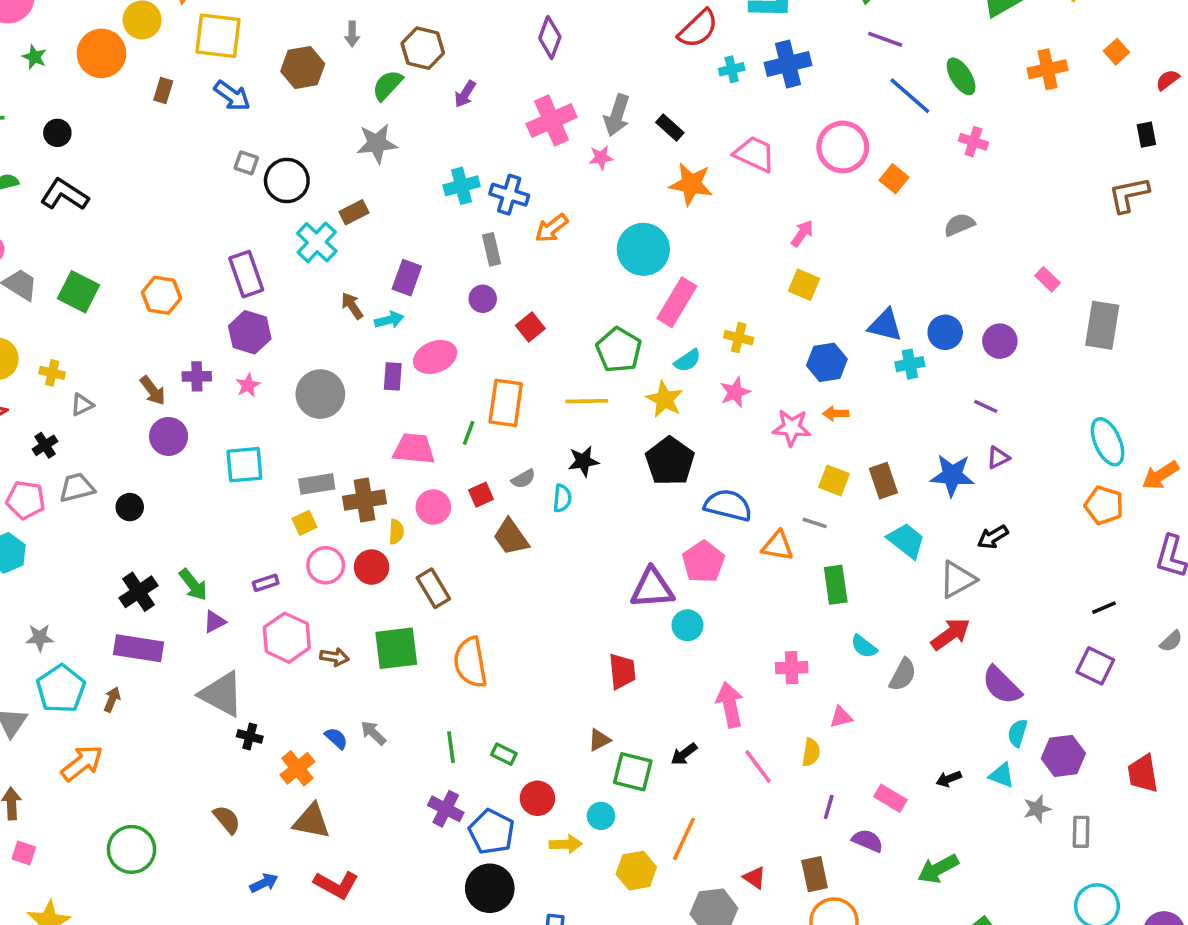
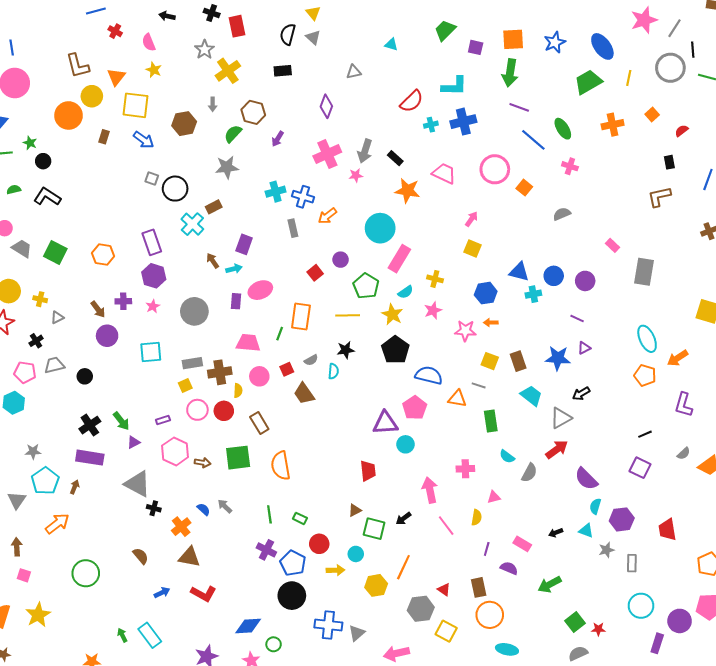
green star: (34, 57) -> (30, 143), moved
purple circle: (483, 299) -> (341, 260), moved

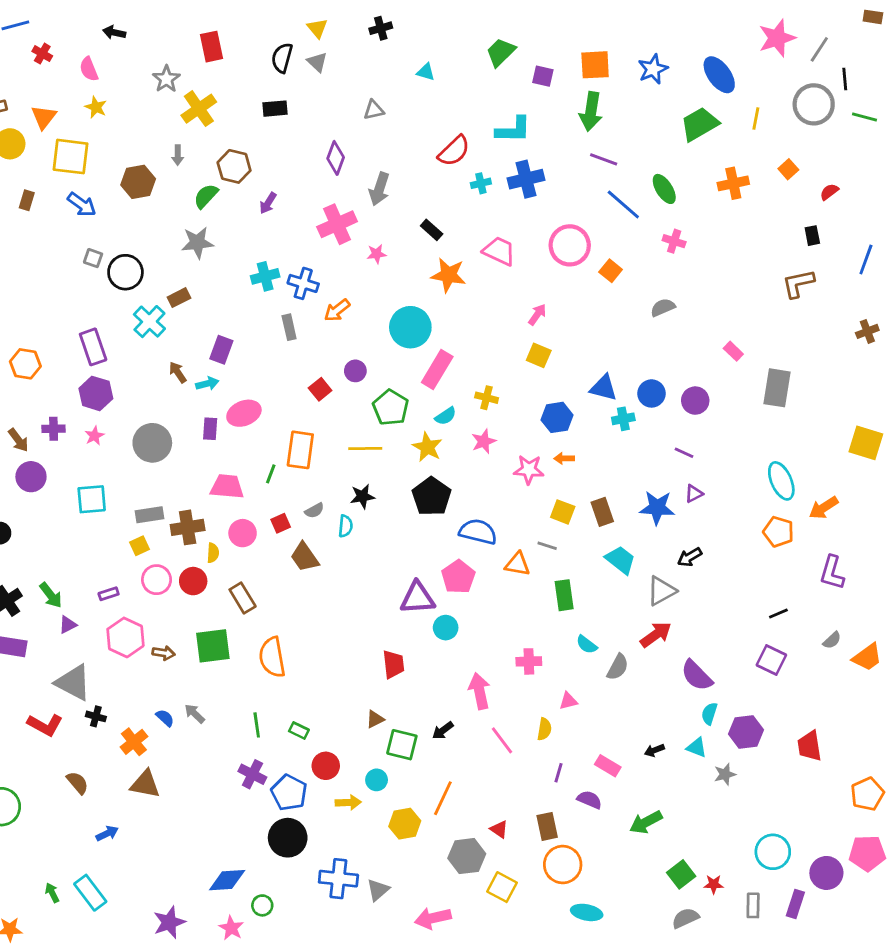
black cross: (212, 13) -> (381, 28), moved, turned -35
gray arrow: (365, 151) -> (379, 189), moved
gray rectangle: (632, 563) -> (753, 905), moved
red L-shape: (204, 594) -> (45, 725), moved

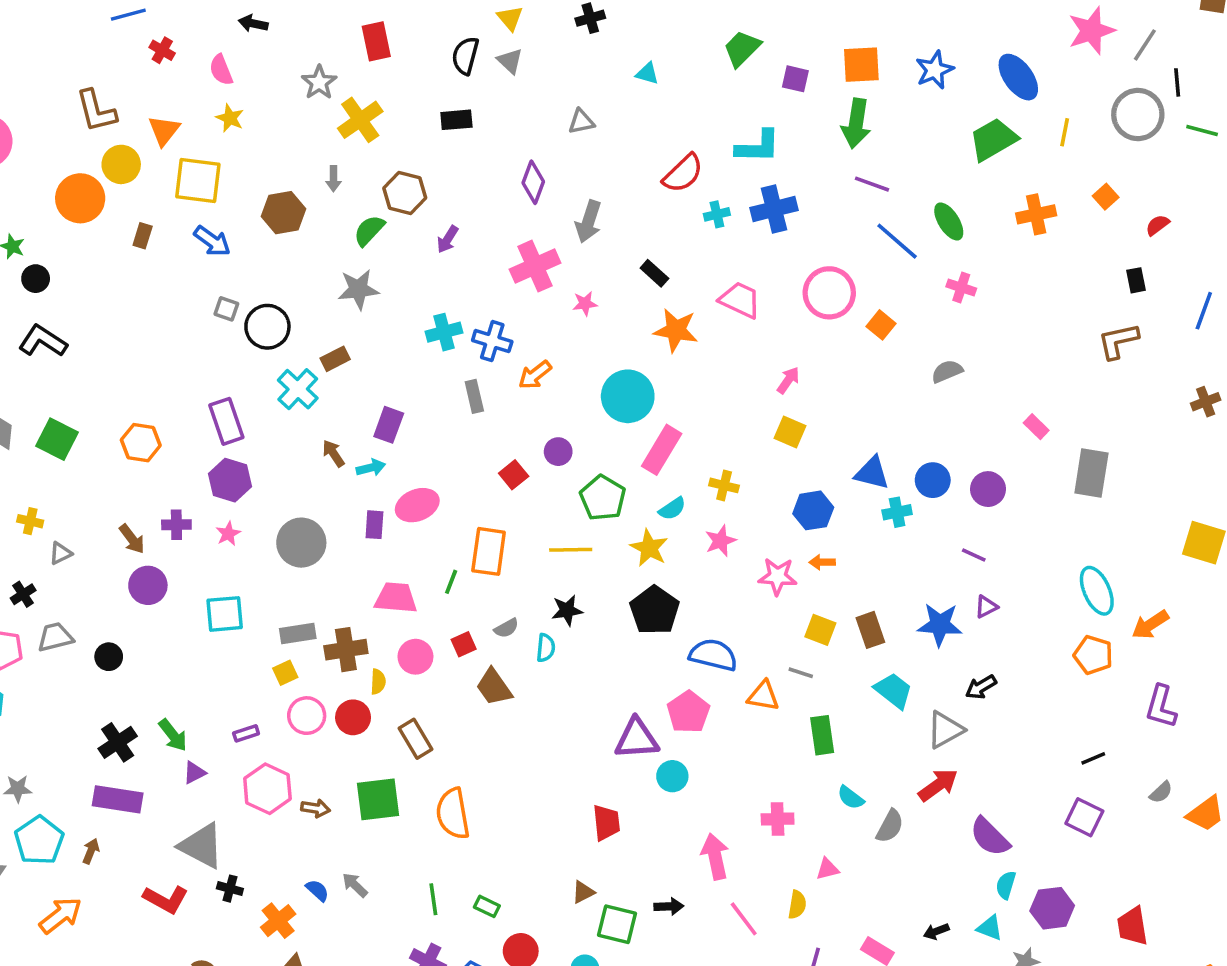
black arrow: (443, 731) -> (669, 906), turned -145

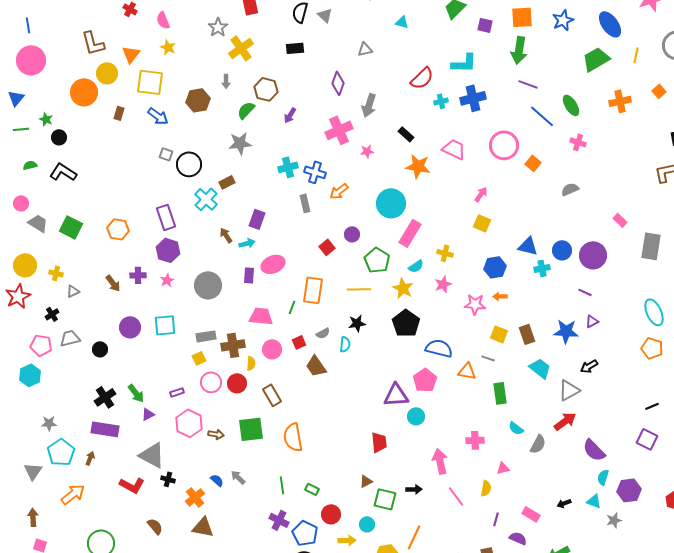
purple circle: (988, 489) -> (593, 255), size x1.4
purple circle: (148, 585) -> (130, 327), moved

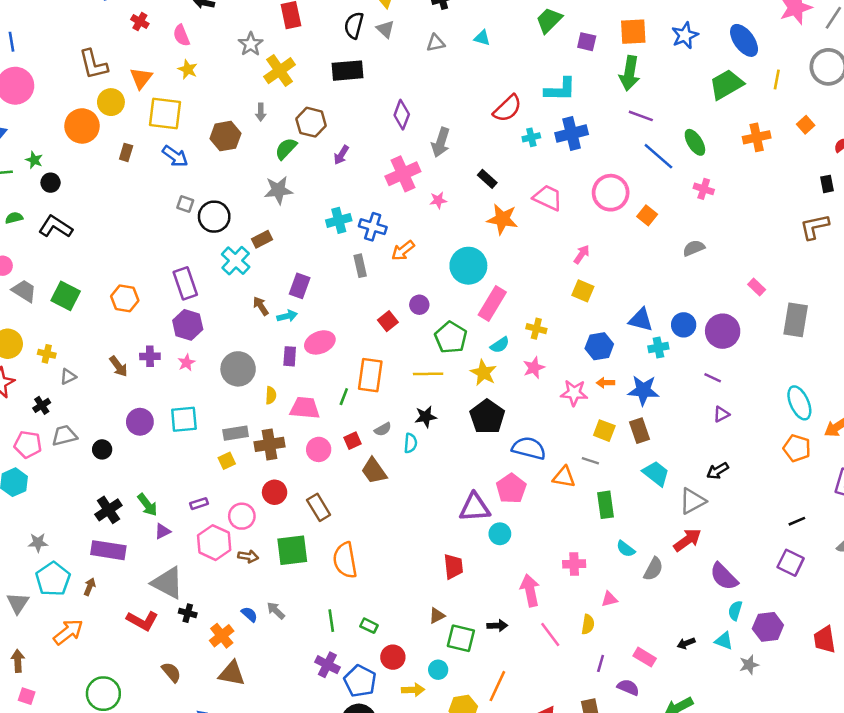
black rectangle: (295, 48) -> (348, 71), size x1.4
gray triangle: (365, 49) -> (436, 43), moved
blue star: (566, 331) -> (643, 390), moved
yellow semicircle: (251, 363) -> (271, 395), moved
pink circle: (211, 382) -> (242, 516), moved

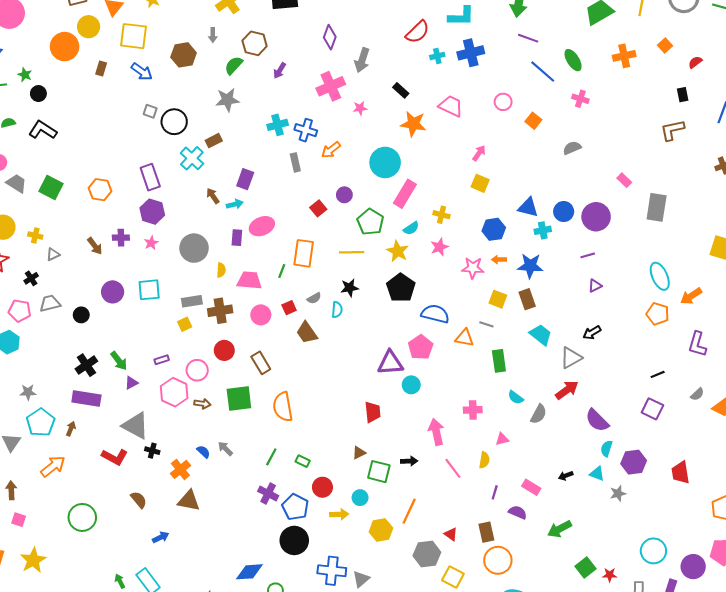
pink circle: (611, 193) -> (503, 102), size x0.6
purple line: (713, 378) -> (588, 255), turned -40
green line: (331, 621) -> (271, 457), turned 36

